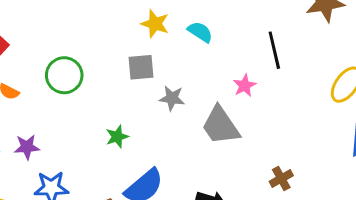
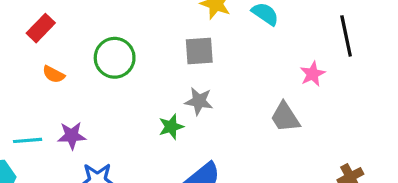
gray star: (172, 98) -> (199, 101), moved
gray trapezoid: (221, 126) -> (285, 117), size x0.7

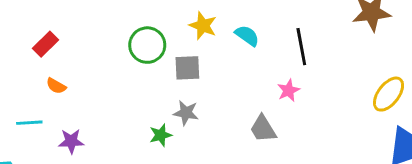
black line: (346, 36) -> (301, 47), moved
green circle: (115, 58) -> (147, 45), moved
cyan line: (28, 140) -> (29, 123), moved

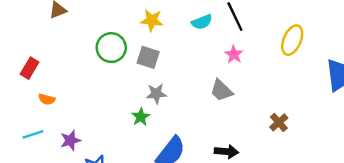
cyan semicircle: (247, 36) -> (202, 22), moved, turned 138
gray square: (187, 68) -> (148, 57), turned 35
yellow ellipse: (389, 94) -> (292, 40), moved

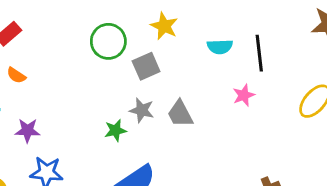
gray square: (148, 57) -> (146, 66), turned 30
gray trapezoid: (221, 90) -> (180, 114), moved

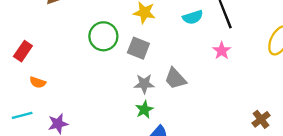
gray square: (146, 66) -> (138, 48), turned -30
green star: (115, 130) -> (144, 110), moved

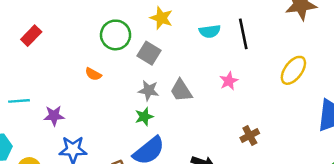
pink star: (222, 51) -> (229, 81), moved
orange semicircle: (38, 82) -> (93, 74), moved
brown cross: (261, 119) -> (250, 136), moved

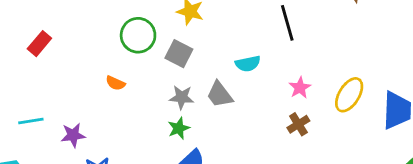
cyan semicircle: (210, 31) -> (248, 64), moved
yellow ellipse: (293, 70) -> (349, 95), moved
pink star: (229, 81) -> (300, 88), moved
brown cross: (250, 136) -> (298, 124), moved

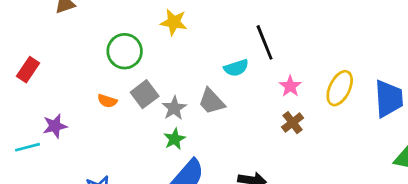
black line: (287, 23) -> (265, 42), moved
gray square: (179, 54) -> (145, 94), moved, turned 32
gray star: (182, 97) -> (174, 108), turned -30
purple star: (73, 135) -> (55, 126), moved

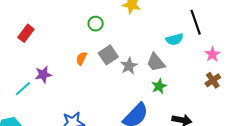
green circle: (125, 51) -> (96, 24), size x0.6
orange semicircle: (107, 101) -> (81, 58), turned 96
green star: (175, 139) -> (159, 86), moved
cyan line: (27, 147) -> (23, 89), turned -30

